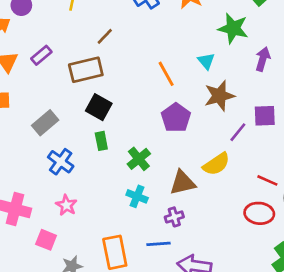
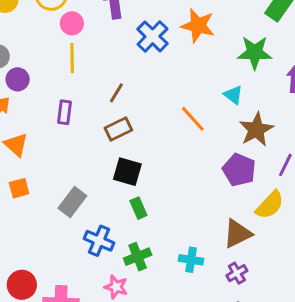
purple rectangle: (41, 55) -> (65, 112), moved, turned -30
brown rectangle: (86, 70) -> (118, 129), moved, size x0.7
purple pentagon: (176, 118) -> (239, 170), moved
green cross: (139, 159) -> (138, 257), moved, turned 30

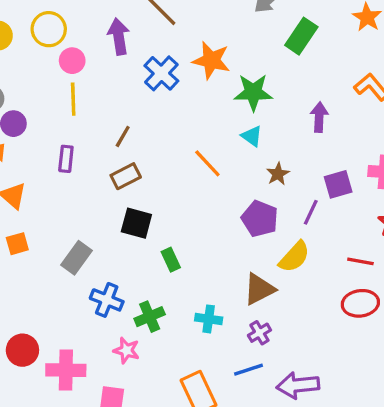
green star: (255, 53) -> (253, 92), moved
brown star: (256, 130) -> (278, 174), size x0.6
green rectangle: (138, 208) -> (171, 260), moved

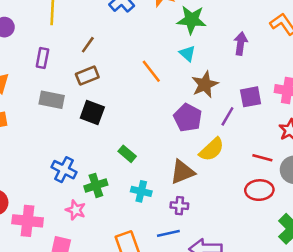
brown star: (278, 174) -> (205, 84), size x1.5
gray rectangle: (77, 258) -> (52, 100), moved, turned 60
green rectangle: (171, 260) -> (127, 154), moved, turned -30
purple cross: (259, 333) -> (179, 206), turned 30

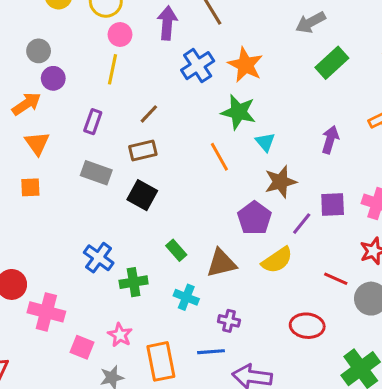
green star: (192, 20) -> (238, 112), moved
brown triangle: (182, 172) -> (221, 263), moved
red ellipse: (259, 190) -> (307, 326), moved
pink star: (76, 210) -> (120, 335), moved

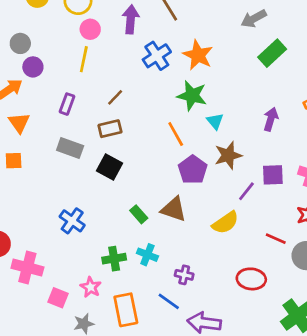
purple pentagon: (254, 218) -> (193, 170), moved
brown triangle: (221, 263) -> (174, 209), moved, turned 32
green cross: (134, 282) -> (114, 259), moved
blue line: (211, 352) -> (169, 301), turned 40

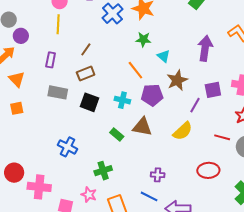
green star: (192, 96) -> (143, 40), size x0.7
purple arrow: (271, 119) -> (205, 48), size x1.4
purple pentagon: (193, 170) -> (152, 95), turned -30
cyan cross: (147, 255) -> (122, 100), moved

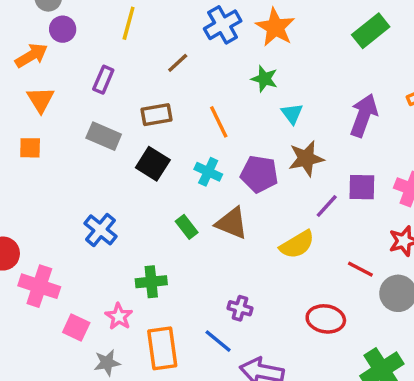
brown line: (86, 49) -> (178, 63), moved
orange line: (135, 70) -> (219, 122), moved

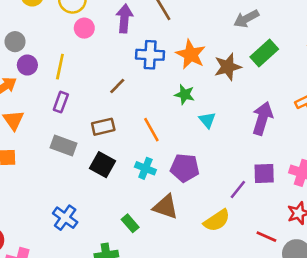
yellow line: (129, 23) -> (60, 67), moved
blue cross: (223, 25) -> (150, 55), turned 36
brown star: (306, 158) -> (228, 67), moved
green rectangle: (187, 227) -> (130, 223), moved

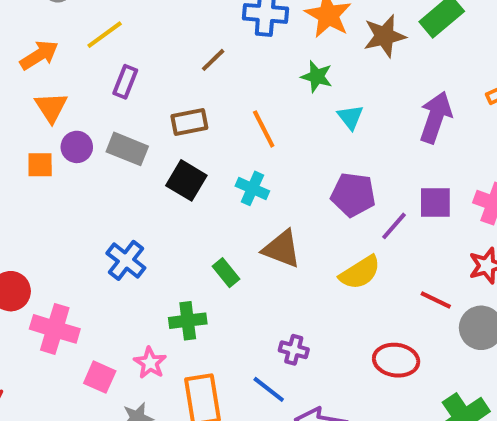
purple circle: (27, 65) -> (77, 147), moved
yellow line: (60, 67) -> (105, 35), moved, turned 40
purple pentagon: (185, 168) -> (353, 195), moved

